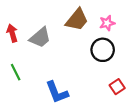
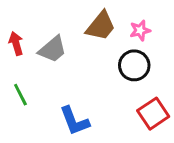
red square: (117, 87) -> (153, 114), size x1.5

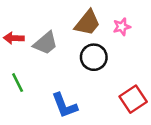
red arrow: (16, 44) -> (14, 38), turned -72
black circle: (134, 65) -> (94, 57), moved

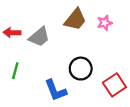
black circle: (94, 57) -> (81, 69), moved
green line: (18, 83) -> (15, 71), turned 42

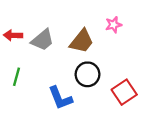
brown trapezoid: (75, 20) -> (82, 41), moved

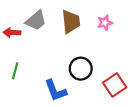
gray trapezoid: (43, 40) -> (36, 21), moved
brown trapezoid: (82, 41) -> (71, 22), moved, turned -45

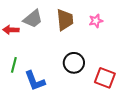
red square: (115, 85) -> (105, 78), turned -35
blue L-shape: (56, 90) -> (35, 81), moved

